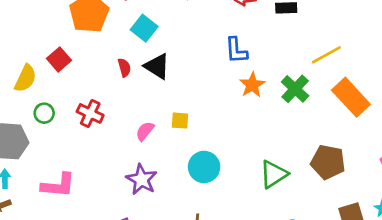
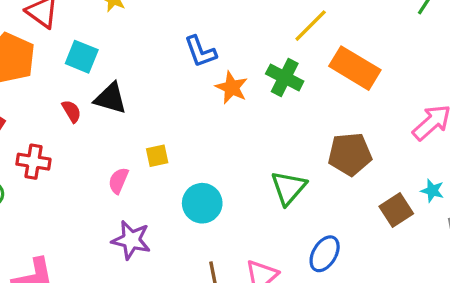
red cross: (90, 113) -> (33, 162), moved

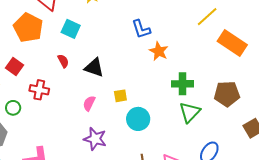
green cross: (285, 77) -> (182, 84), moved, turned -30
black triangle: (110, 98) -> (94, 68), moved
yellow square: (157, 156) -> (120, 96), moved

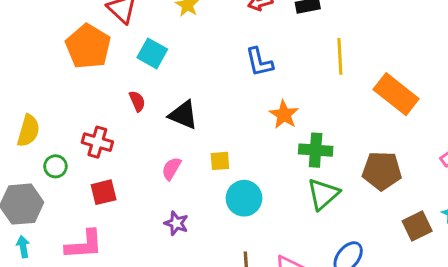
yellow line: (207, 17) -> (340, 56), moved, turned -55
orange star: (159, 51) -> (284, 115), moved
red square: (15, 66) -> (104, 192), moved, turned 36
purple star: (95, 139) -> (176, 223), size x0.7

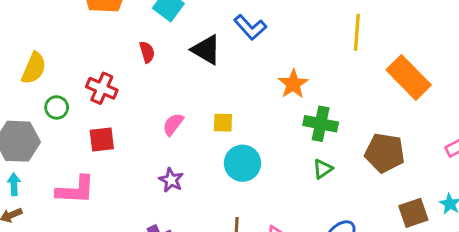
blue L-shape: (259, 62) -> (250, 27), moved, turned -36
black triangle: (183, 115) -> (206, 50), moved
green triangle: (323, 194) -> (323, 169), size x0.6

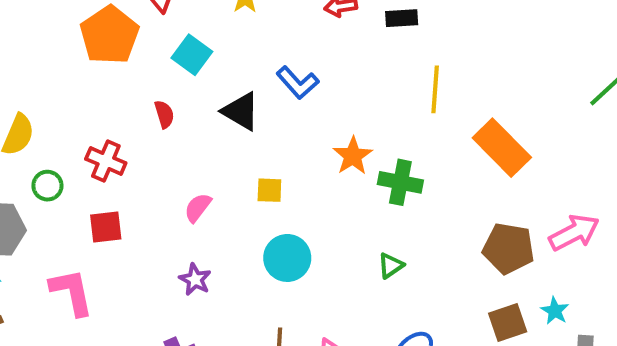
yellow square: (223, 123) -> (269, 190), moved
green cross: (321, 124) -> (400, 182), moved
brown pentagon: (385, 153) -> (509, 248), moved
pink L-shape: (76, 190) -> (72, 292), turned -105

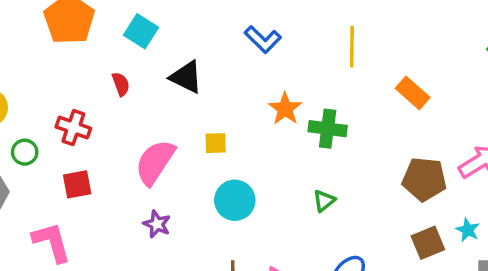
blue L-shape: (297, 83) -> (263, 39), moved
orange rectangle: (502, 148) -> (413, 93), size x0.7
pink semicircle: (198, 208) -> (155, 162), size x1.8

